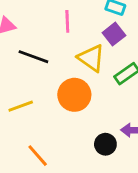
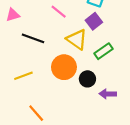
pink line: (67, 21) -> (59, 12), turned -49
black circle: (105, 144) -> (87, 79), moved

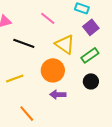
purple square: (94, 21) -> (91, 27), moved
black circle: (87, 79) -> (91, 81), moved
purple arrow: (108, 94) -> (58, 95), moved

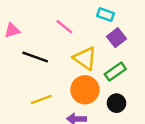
orange circle: (53, 70) -> (85, 90), moved
yellow line: (15, 78) -> (41, 99), moved

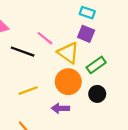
pink line: (64, 27) -> (45, 38), moved
purple square: (116, 38) -> (86, 34), moved, turned -30

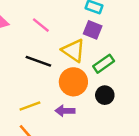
pink line: (45, 38) -> (41, 25), moved
black line: (23, 52) -> (38, 61), moved
yellow line: (28, 91) -> (30, 106), moved

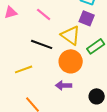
black circle: (105, 95) -> (97, 96), moved
yellow line: (30, 106) -> (24, 69), moved

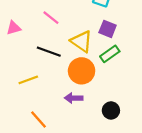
pink triangle: (11, 12) -> (14, 28), moved
purple square: (87, 18) -> (108, 29), moved

